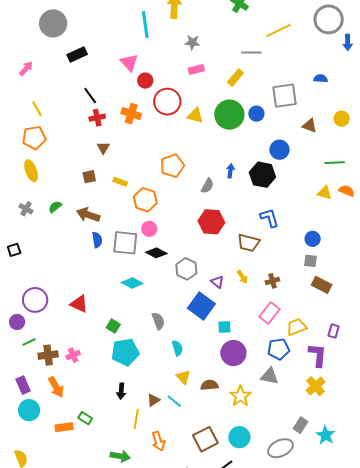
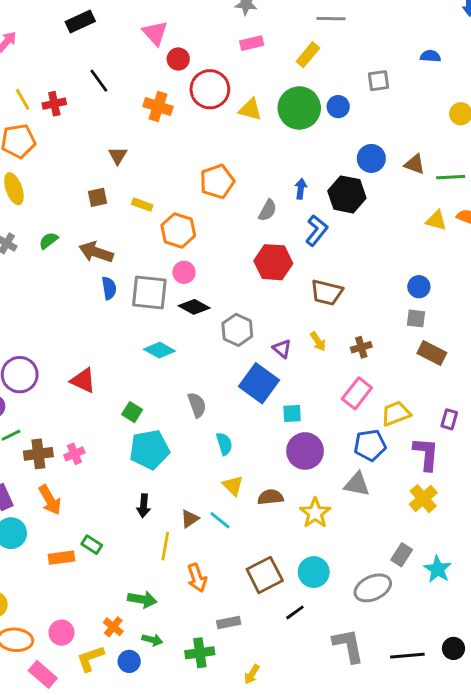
gray square: (285, 96) -> (379, 81), size x0.6
red cross: (97, 118) -> (54, 104), moved
brown triangle: (310, 126) -> (415, 164), moved
blue L-shape: (269, 218) -> (317, 230), moved, turned 55

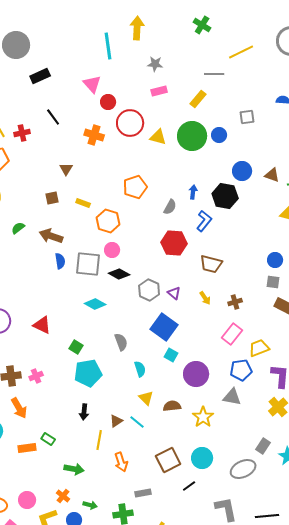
purple triangle: (282, 349) -> (174, 293), moved
cyan square: (292, 414) -> (171, 355), moved, turned 32
green arrow: (142, 599) -> (74, 469), moved

